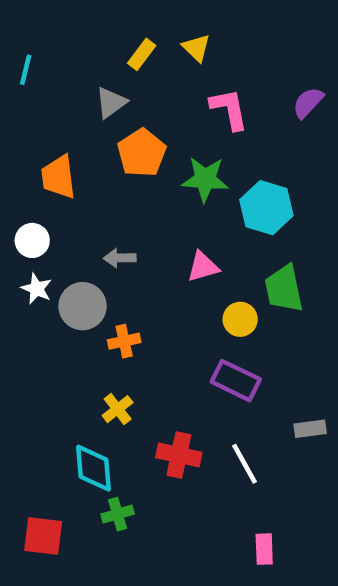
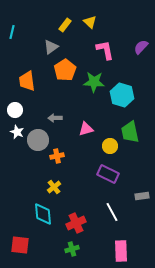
pink triangle: (203, 267) -> (86, 129), moved
red cross: (179, 455) -> (76, 223), moved, turned -36
green cross: (118, 514) -> (72, 249), moved
pink rectangle: (264, 549) -> (121, 251), size x1.5

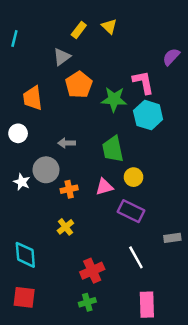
pink L-shape: (105, 50) -> (143, 82), moved
pink triangle: (86, 129) -> (104, 187), moved
white star: (17, 132) -> (22, 182), moved
green trapezoid: (130, 132) -> (113, 149), moved
cyan diamond: (43, 214) -> (25, 255), moved

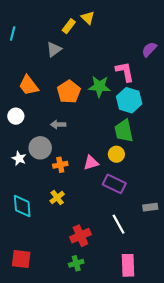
yellow triangle: (109, 26) -> (88, 18), moved
orange pentagon: (79, 85) -> (69, 92), moved
orange trapezoid: (33, 98) -> (29, 85), turned -30
green trapezoid: (113, 149) -> (124, 131), moved
cyan diamond: (25, 255) -> (22, 206), moved

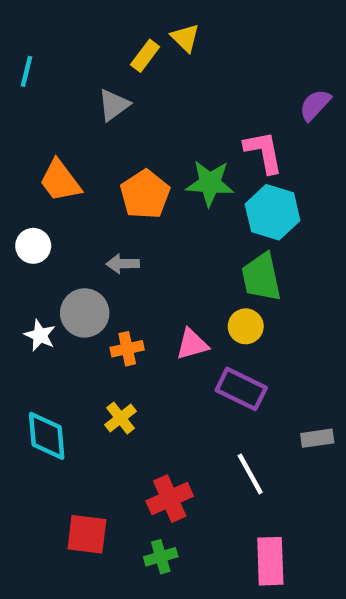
red square: (21, 259) -> (87, 534), moved

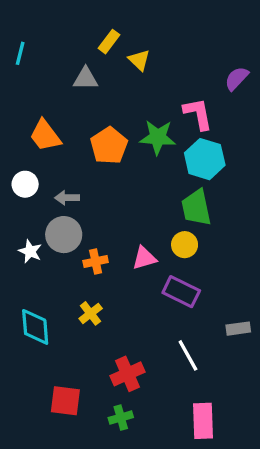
yellow triangle: (185, 38) -> (139, 60), moved
gray triangle: (114, 105) -> (86, 78), turned 36
gray arrow: (123, 264) -> (67, 198), moved

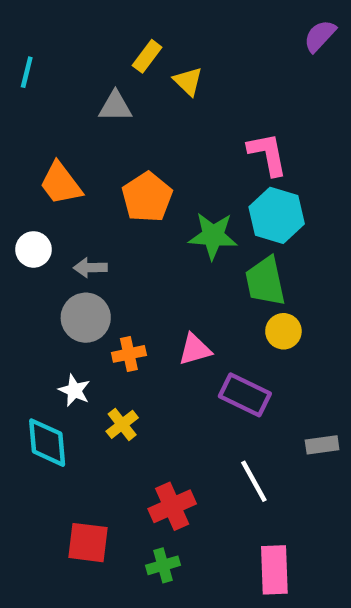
purple semicircle: (237, 78) -> (320, 36), moved
green star: (158, 137) -> (213, 236), moved
yellow circle: (185, 245) -> (283, 331), moved
white star: (30, 251) -> (74, 390), moved

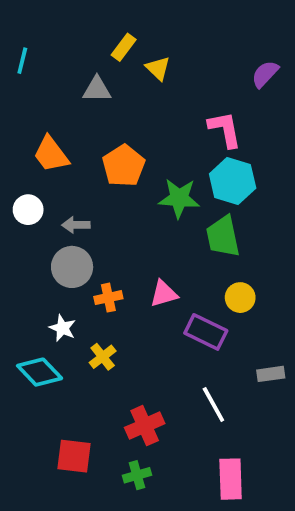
purple semicircle: (320, 36) -> (265, 74), moved
yellow circle: (283, 331) -> (240, 298), moved
cyan diamond: (47, 443) -> (40, 372), turned -39

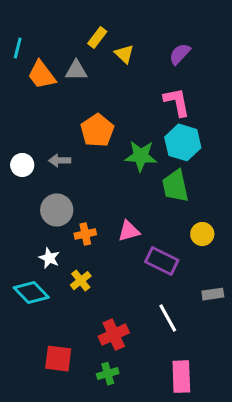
purple semicircle: (265, 74) -> (180, 54), moved
orange trapezoid: (51, 154) -> (42, 75), moved
gray arrow: (76, 225) -> (60, 160), moved
yellow circle: (240, 298) -> (202, 234), moved

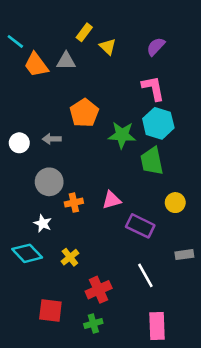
cyan line: (18, 48) -> (15, 41), turned -66
yellow cross: (81, 281) -> (70, 257), moved

